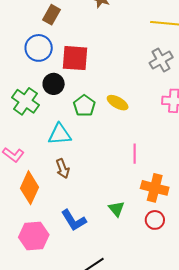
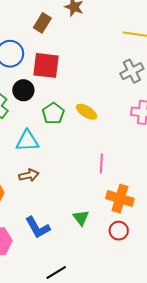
brown rectangle: (52, 15) -> (42, 23), moved
brown arrow: (63, 169) -> (29, 175), turned -84

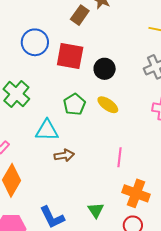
brown rectangle: (42, 23) -> (80, 15), moved
black circle: (23, 90) -> (105, 69), moved
brown arrow: (29, 175) -> (64, 155), moved

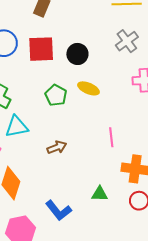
cyan triangle: (47, 130) -> (17, 127), moved
green triangle: (96, 210) -> (100, 194), turned -42

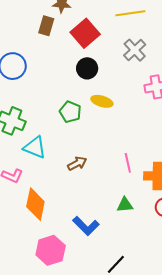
red square: (41, 49) -> (85, 33), moved, turned -32
cyan triangle: (17, 127) -> (35, 147), turned 40
pink line: (111, 137) -> (128, 163), moved

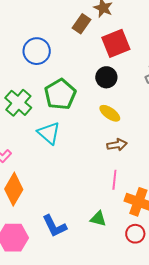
green pentagon: (70, 112) -> (60, 94), moved, size x1.4
cyan triangle: (35, 147) -> (49, 133), moved
brown arrow: (77, 163) -> (117, 145), moved

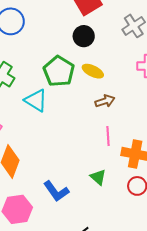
green pentagon: (60, 94) -> (59, 71), moved
green triangle: (98, 219) -> (98, 177), turned 36

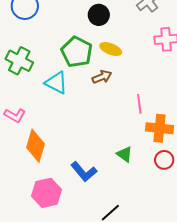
brown arrow: (105, 101) -> (102, 77), moved
pink line: (108, 136) -> (139, 104), moved

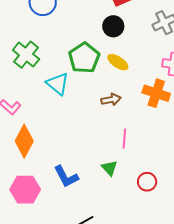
brown arrow: (102, 77) -> (111, 100), moved
pink line: (139, 104) -> (124, 139), moved
orange cross: (159, 128) -> (156, 93), moved

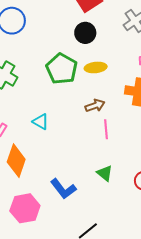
yellow ellipse: (118, 62) -> (96, 67), turned -30
cyan triangle: (58, 84) -> (41, 122), moved, size x0.7
pink line: (124, 139) -> (106, 129), moved

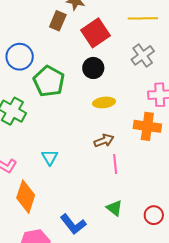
green pentagon: (62, 69) -> (49, 81), moved
cyan triangle: (41, 122) -> (50, 157), turned 30

